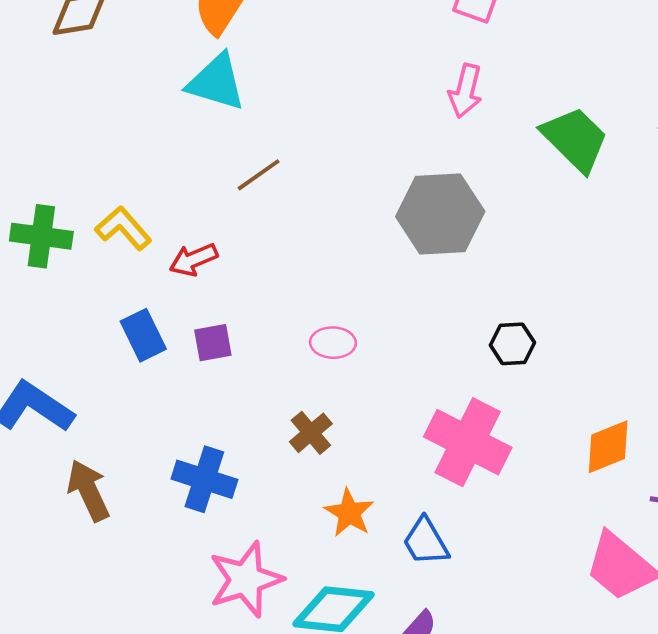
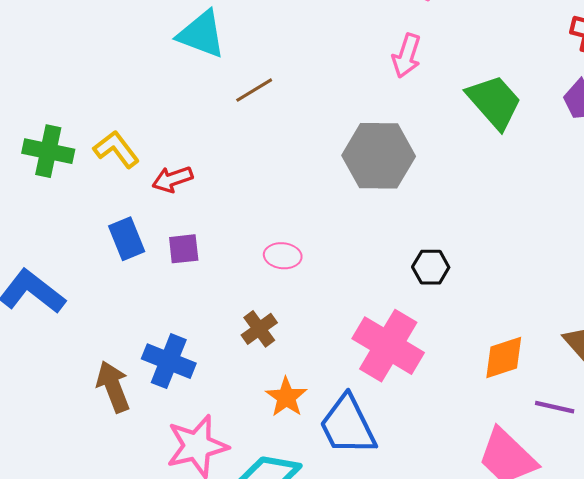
brown line: (259, 175) -> (254, 90), moved
brown arrow: (88, 491) -> (113, 387), moved
blue trapezoid: (426, 542) -> (348, 425), size x1.5

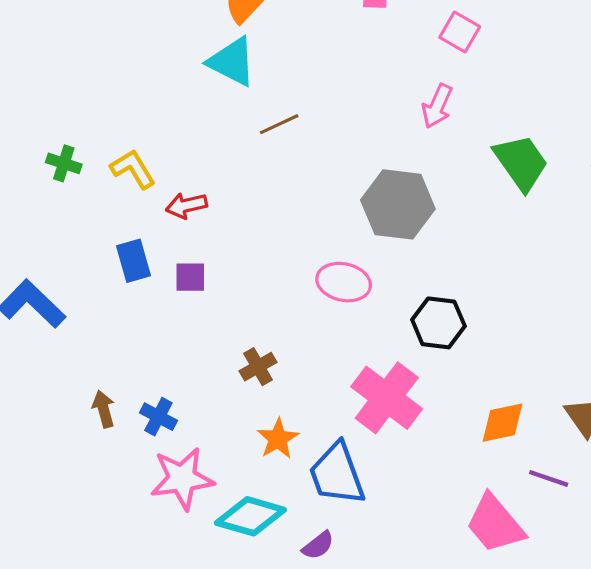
green cross: (48, 151) -> (64, 163), size x0.7
pink ellipse: (283, 256) -> (344, 282), moved, size x1.4
black hexagon: (431, 267) -> (438, 323), size x1.4
blue cross: (169, 361) -> (158, 417), moved, size x0.7
brown arrow: (113, 387) -> (104, 409), size x0.7

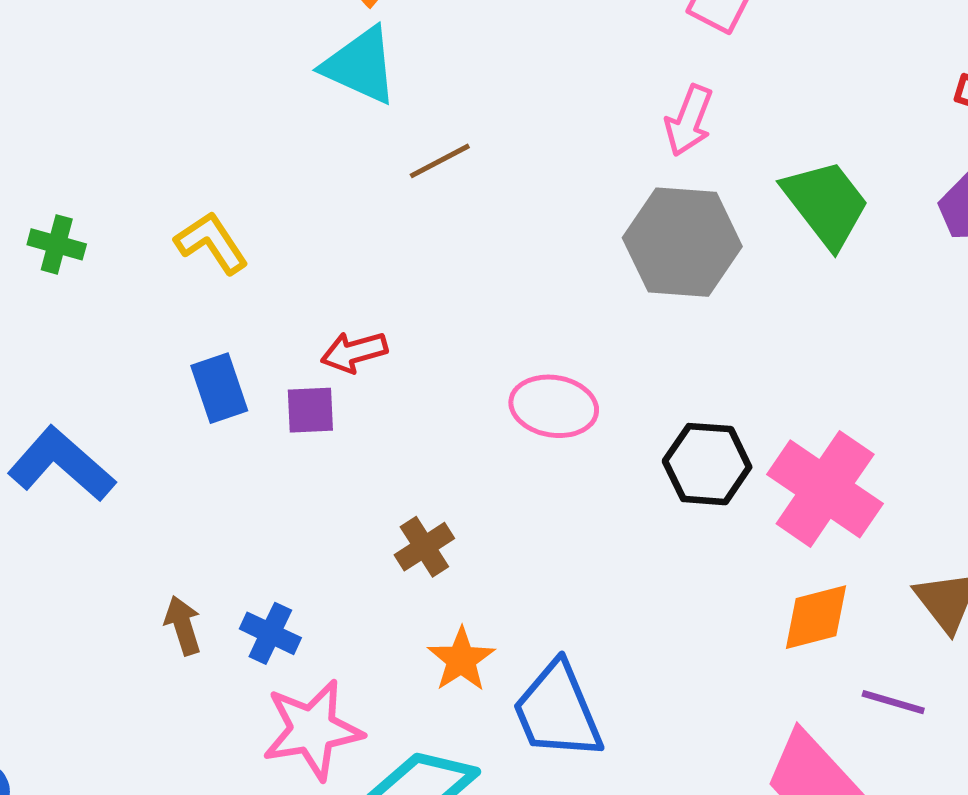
green cross: (64, 163) -> (57, 244), moved
gray hexagon: (398, 204) -> (682, 242), moved
red arrow: (186, 205) -> (354, 352), moved
pink cross: (387, 398) -> (825, 489), moved

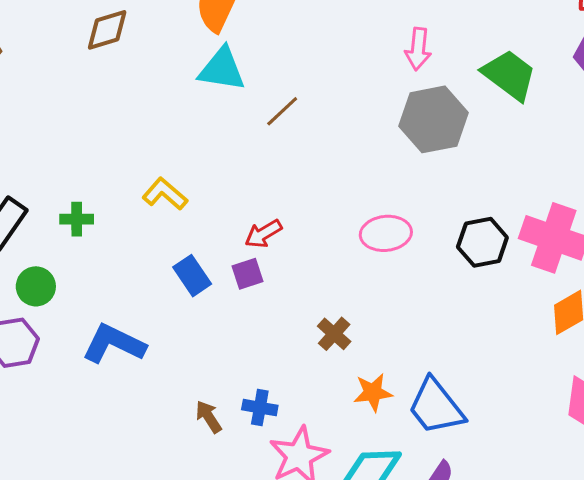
orange star: (461, 660) -> (373, 392), turned -30

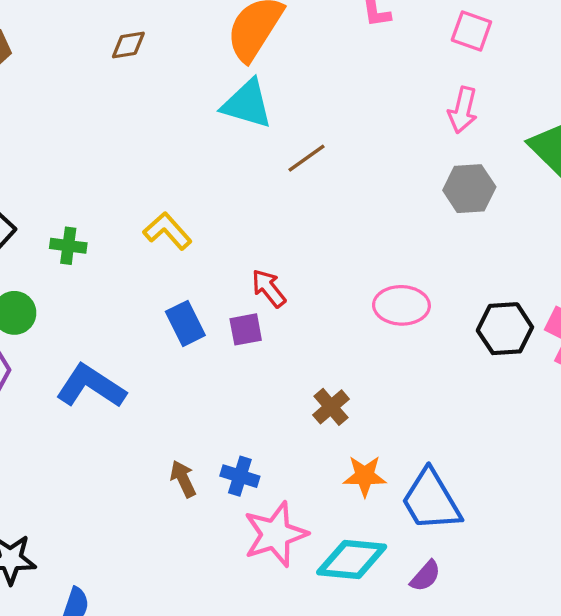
brown diamond: (107, 30) -> (128, 45), size x0.7
gray hexagon: (433, 119) -> (469, 189), size x0.7
red arrow: (263, 234) -> (269, 288), turned 75

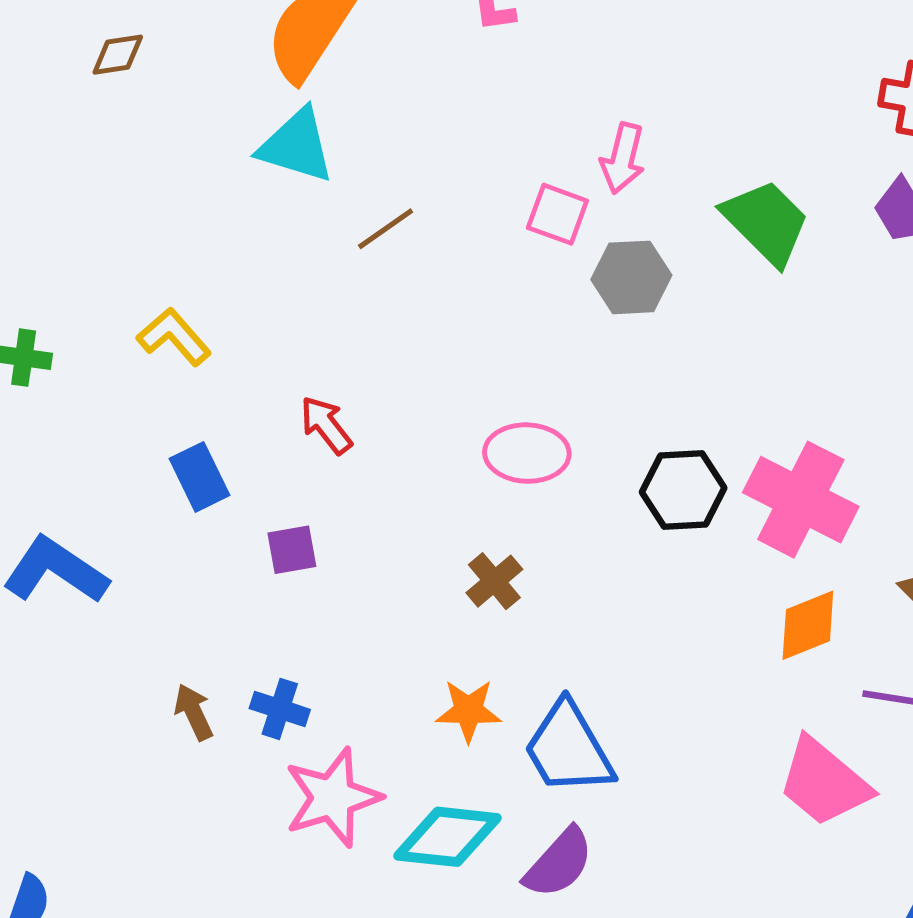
pink square: (471, 31) -> (557, 214), moved
purple square: (246, 329) -> (292, 550), moved
brown cross: (331, 407) -> (494, 581), moved
purple semicircle: (425, 576) -> (559, 863), size x1.5

